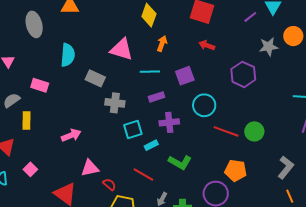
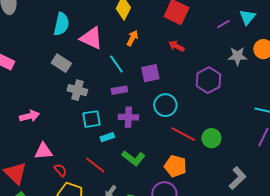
cyan semicircle: (68, 55) -> (61, 24), moved
cyan line: (150, 72) -> (116, 64), turned 48
orange pentagon: (236, 170) -> (175, 166), moved

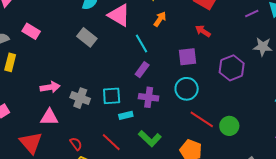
purple square: (150, 73) -> (187, 57), moved
gray cross: (77, 90) -> (80, 98), moved
purple rectangle: (119, 90) -> (142, 70), turned -49
pink triangle: (43, 151) -> (49, 117), moved

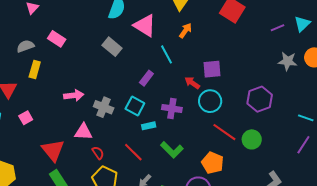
red arrow: (203, 31) -> (192, 83), moved
purple hexagon: (232, 68) -> (260, 99), moved
purple rectangle: (142, 70) -> (146, 78), moved
cyan square: (112, 96) -> (135, 106), turned 30
pink triangle: (49, 117) -> (83, 132), moved

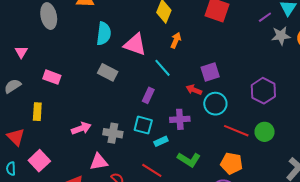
gray semicircle: (25, 46) -> (13, 86), moved
gray star: (288, 61) -> (281, 36), moved
pink square: (26, 118) -> (39, 161), size x1.5

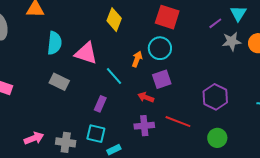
orange arrow: (176, 40) -> (137, 59), moved
cyan circle: (215, 104) -> (160, 48), moved
purple cross: (180, 119) -> (144, 126), moved
red line: (236, 131) -> (178, 122), moved

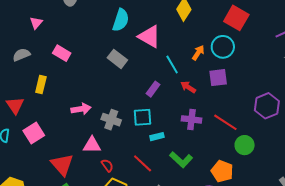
red arrow: (146, 97) -> (188, 87), moved
cyan square: (96, 134) -> (143, 117), turned -30
green circle: (217, 138) -> (245, 145), moved

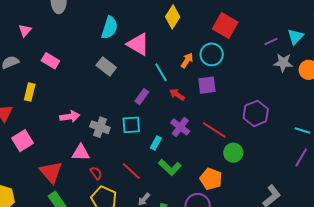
purple cross: (192, 119) -> (180, 127), turned 30
cyan rectangle: (157, 137) -> (156, 143), moved, turned -48

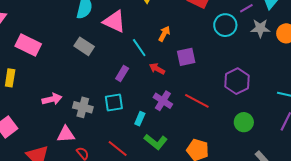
cyan circle: (212, 54) -> (225, 25), moved
pink rectangle: (50, 61) -> (28, 45), size x1.4
green circle: (233, 153) -> (244, 122), moved

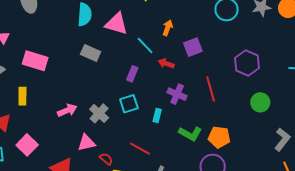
red line: (197, 101) -> (211, 89), turned 55
gray cross: (83, 107) -> (99, 113), turned 36
green L-shape: (156, 142) -> (190, 134), moved

